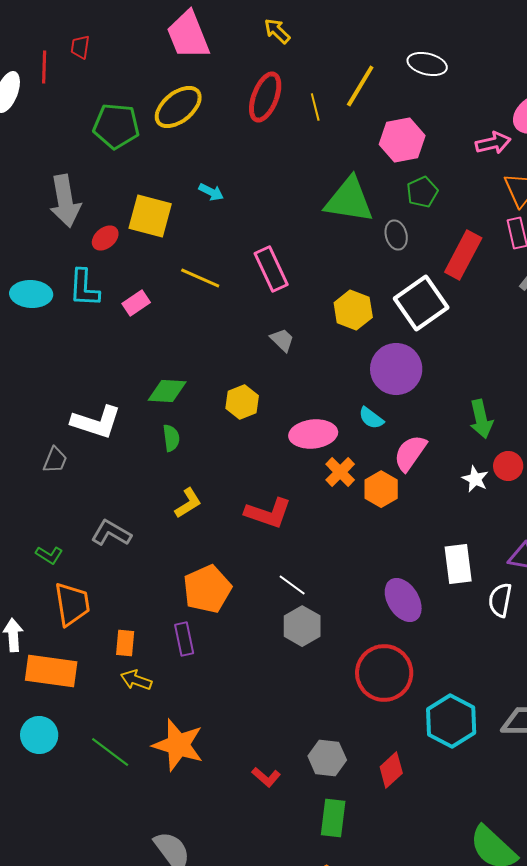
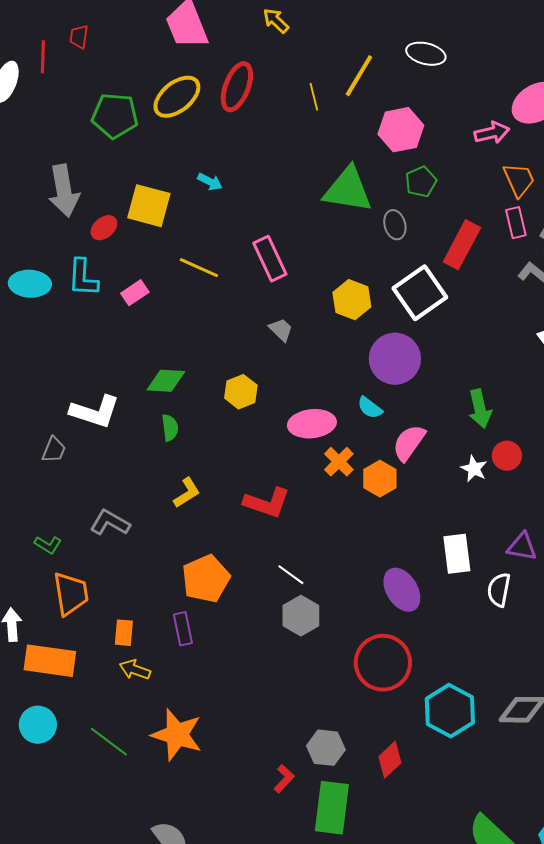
red ellipse: (265, 97) -> (237, 87), moved
red L-shape: (266, 777) -> (284, 779), moved, turned -88
green rectangle: (333, 818) -> (332, 808), size x1.4

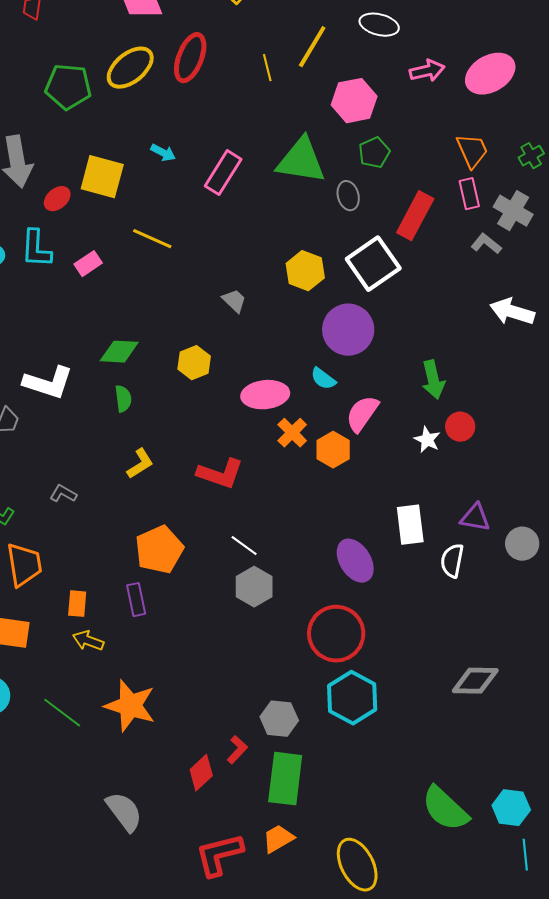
pink arrow: (492, 133) -> (427, 71), moved
pink rectangle: (270, 259) -> (223, 173), moved, turned 57
gray L-shape: (110, 523) -> (63, 494), size x0.7
cyan hexagon: (450, 711) -> (352, 698), moved
red diamond: (390, 760) -> (201, 773), moved

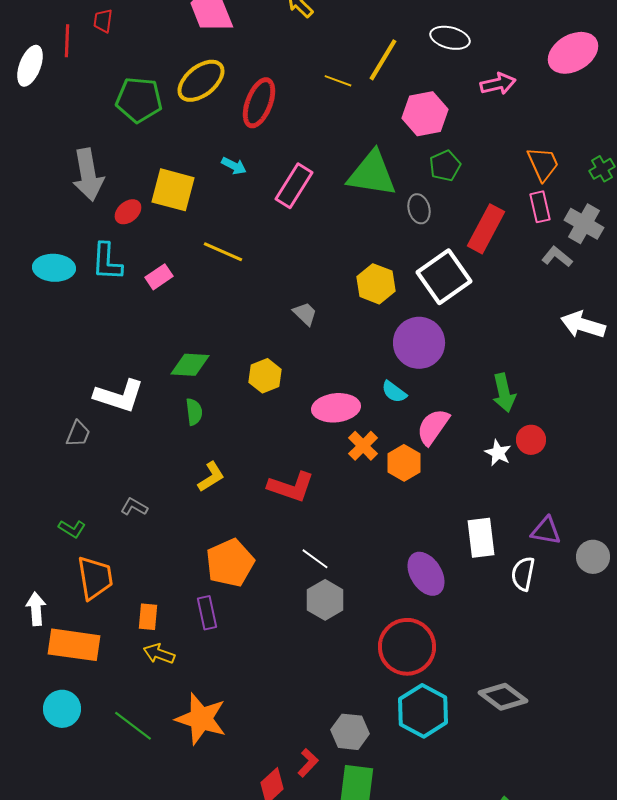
red ellipse: (190, 58) -> (259, 103), moved
yellow line: (267, 68) -> (338, 81), turned -56
pink ellipse: (490, 74) -> (573, 53), moved
gray diamond: (475, 681) -> (503, 697), moved, turned 36

